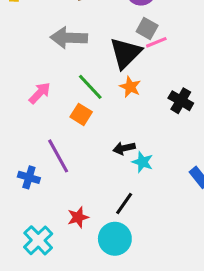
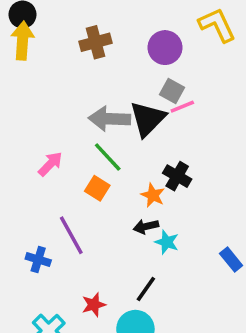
gray arrow: (69, 38) -> (109, 119), moved
orange star: (130, 87) -> (153, 195), moved
black cross: (181, 101) -> (177, 176), moved

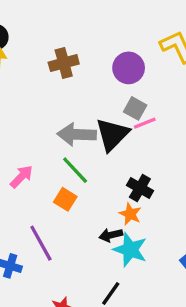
orange star: (153, 195) -> (130, 214), moved
cyan star: (167, 242) -> (130, 250), size x1.5

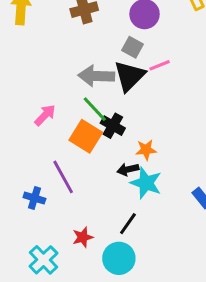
gray square: (135, 108) -> (132, 47), moved
black cross: (140, 188) -> (113, 126), moved
orange square: (65, 199) -> (86, 136), size x1.5
orange star: (130, 214) -> (146, 150), turned -30

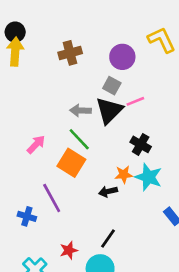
gray arrow: (96, 76) -> (80, 110), size x0.7
black cross: (113, 126) -> (141, 144), moved
cyan star: (146, 183) -> (148, 177), moved

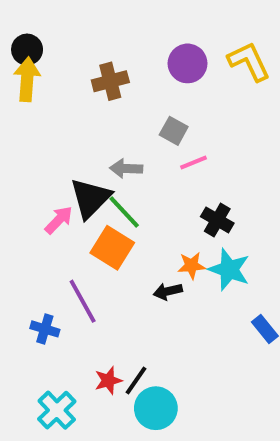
purple circle: (122, 57) -> (188, 63), moved
pink line: (135, 101) -> (193, 162), moved
black triangle: (109, 110) -> (90, 198), moved
black line: (108, 239) -> (136, 380), moved

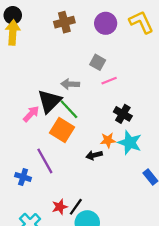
brown cross: (110, 81) -> (64, 22), moved

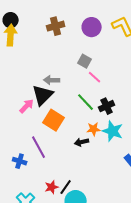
pink line: (109, 81) -> (95, 77), turned 64
gray arrow: (70, 84) -> (52, 80), moved
green line: (69, 109) -> (86, 102), moved
black cross: (123, 114) -> (107, 106), turned 35

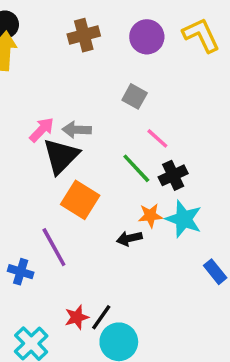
pink line: (95, 77) -> (157, 138), moved
pink arrow: (27, 106) -> (42, 130), moved

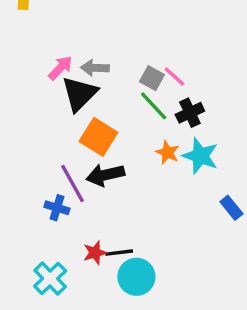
gray square: (135, 96) -> (152, 78), moved
orange star: (150, 216) -> (167, 152), turned 30
black arrow: (129, 238) -> (105, 175), moved, size x1.5
blue cross: (21, 272) -> (57, 208), moved
black line: (101, 317) -> (119, 253), turned 48

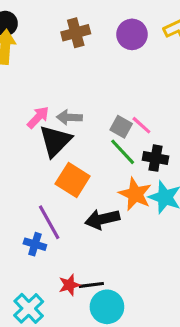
black cross: (190, 113) -> (156, 158), turned 35
orange star: (167, 152) -> (135, 194), size x1.5
black arrow: (105, 175) -> (102, 219), moved

